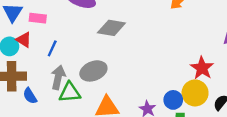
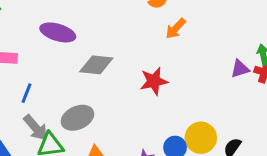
red star: (202, 68) -> (154, 81), moved, turned 30
gray arrow: (58, 77) -> (36, 128), turned 130

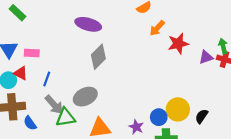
purple ellipse: (58, 32) -> (88, 24), moved
gray diamond: (96, 65) -> (98, 57), turned -50
red star: (154, 81) -> (178, 44), moved

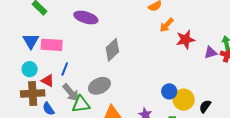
purple ellipse: (88, 24) -> (86, 18), moved
pink rectangle: (32, 53) -> (52, 45), size x1.5
red triangle: (21, 73) -> (48, 81), moved
blue circle: (159, 117) -> (169, 91), moved

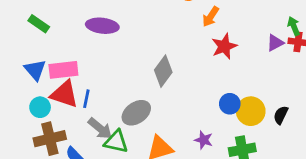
red star: (185, 40) -> (224, 46), moved
gray diamond: (112, 50) -> (163, 71), moved
red triangle: (48, 81) -> (64, 94), moved, size x1.6
green triangle: (81, 104) -> (116, 142), turned 30

